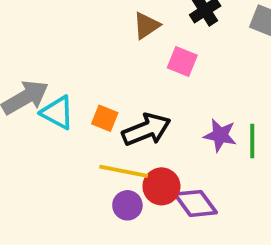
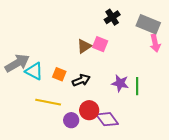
brown triangle: (146, 26) -> (84, 46), moved
black arrow: (146, 130) -> (81, 80), size x0.7
yellow line: (124, 171) -> (48, 102), moved

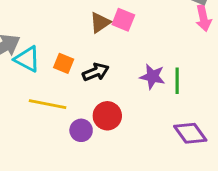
purple diamond: (107, 119) -> (190, 133), moved

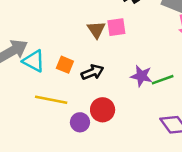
pink square: (123, 20) -> (116, 27), turned -30
brown triangle: (100, 23) -> (96, 30), turned -30
green line: (177, 81) -> (163, 80), turned 70

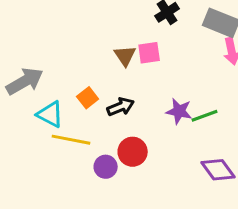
cyan triangle: (34, 61) -> (50, 114), moved
orange square: (65, 65) -> (88, 98), turned 30

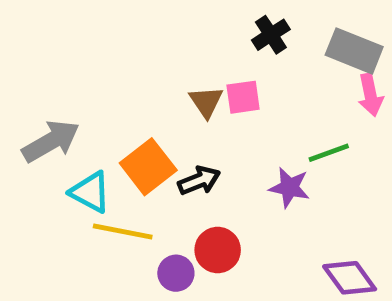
orange square: (88, 98) -> (148, 167), size x1.6
green line: (205, 116) -> (329, 153), moved

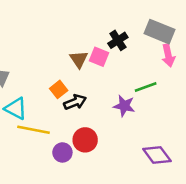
black cross: (271, 35) -> (118, 40), moved
pink square: (243, 97) -> (99, 57), turned 30
orange square: (148, 167) -> (59, 89), moved, size x0.6

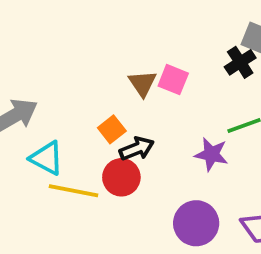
black cross: (118, 40) -> (240, 62), moved
red circle: (85, 140) -> (121, 177), moved
purple circle: (62, 152) -> (196, 223), moved, size x1.5

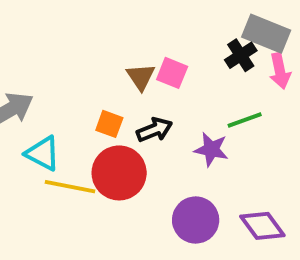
orange square: (112, 129) -> (109, 124), turned -32
black arrow: (137, 149) -> (154, 130), moved
red circle: (121, 177) -> (119, 173), size x1.4

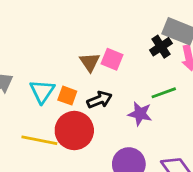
cyan triangle: (43, 153) -> (42, 91), moved, turned 36

